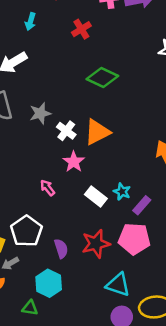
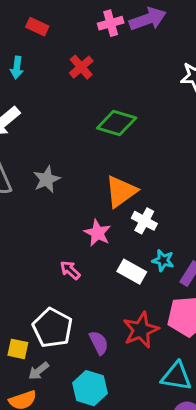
white cross: (66, 131) -> (144, 221), moved

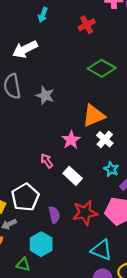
gray star: (47, 179) -> (45, 95), turned 30
white rectangle: (132, 272) -> (73, 176), moved

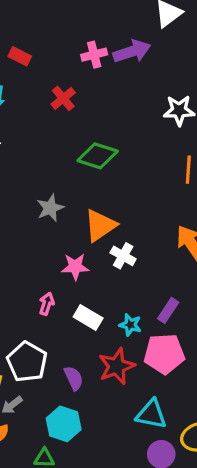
gray star: (45, 95) -> (50, 208), moved, turned -30
pink star: (71, 140) -> (75, 267), turned -30
pink arrow: (47, 161) -> (47, 304), turned 64
cyan star: (111, 169) -> (130, 325), moved

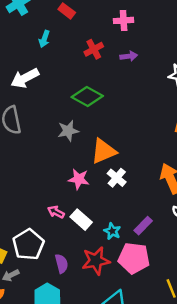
purple arrow: (132, 51) -> (129, 56), moved, size x0.6
green diamond: (98, 156) -> (87, 97), moved
pink arrow: (47, 304) -> (56, 212), moved, turned -91

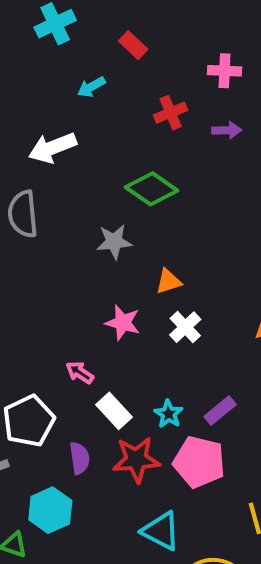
cyan arrow: (44, 39) -> (91, 87), turned 35
orange triangle: (104, 151) -> (169, 281), size x0.6
white rectangle: (81, 220) -> (114, 411), moved

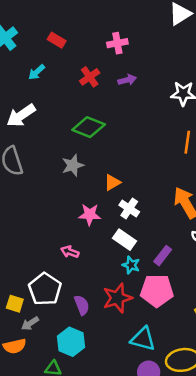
white rectangle: (114, 411) -> (124, 240), moved

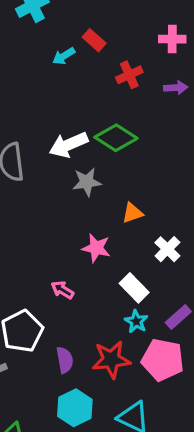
red rectangle: (57, 40) -> (94, 40), moved
white arrow: (21, 115) -> (69, 145), moved
white cross: (129, 209) -> (167, 249), moved
cyan hexagon: (71, 342) -> (75, 408), moved

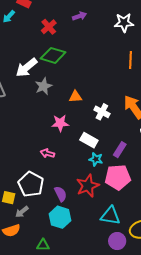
red cross: (129, 75) -> (49, 27), moved
orange triangle: (132, 213) -> (75, 97), turned 32
cyan hexagon: (75, 408) -> (60, 217), moved

